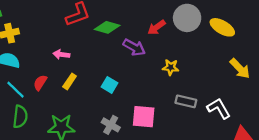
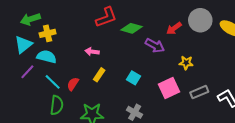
red semicircle: (40, 83) -> (73, 84), moved
gray rectangle: (186, 101) -> (199, 92), turned -36
pink square: (144, 117) -> (169, 88), moved, turned -30

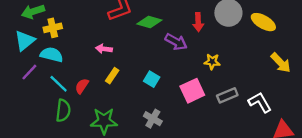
red arrow: (174, 28) -> (198, 22), turned -56

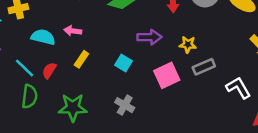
purple arrow: (176, 42) -> (149, 37), moved, turned -30
cyan semicircle: (52, 55) -> (43, 37), moved
gray rectangle: (227, 95) -> (204, 67), moved

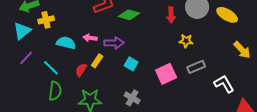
purple arrow: (149, 37) -> (114, 43), moved
yellow star: (188, 44) -> (186, 41), moved
red semicircle: (49, 70) -> (81, 70), moved

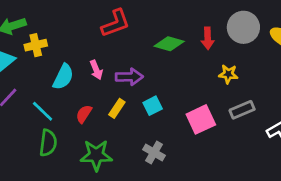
green diamond: (129, 15) -> (169, 44), moved
pink arrow: (90, 38) -> (96, 70), turned -120
cyan semicircle: (66, 43) -> (63, 77), turned 102
yellow rectangle: (97, 61) -> (117, 108), moved
cyan square: (131, 64) -> (153, 106), turned 32

